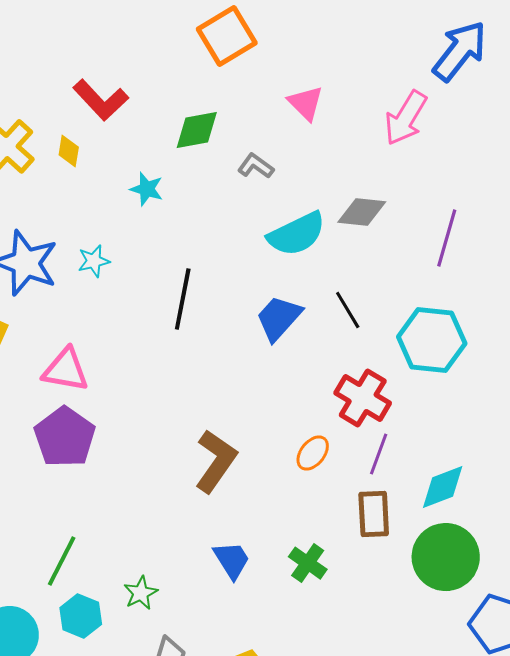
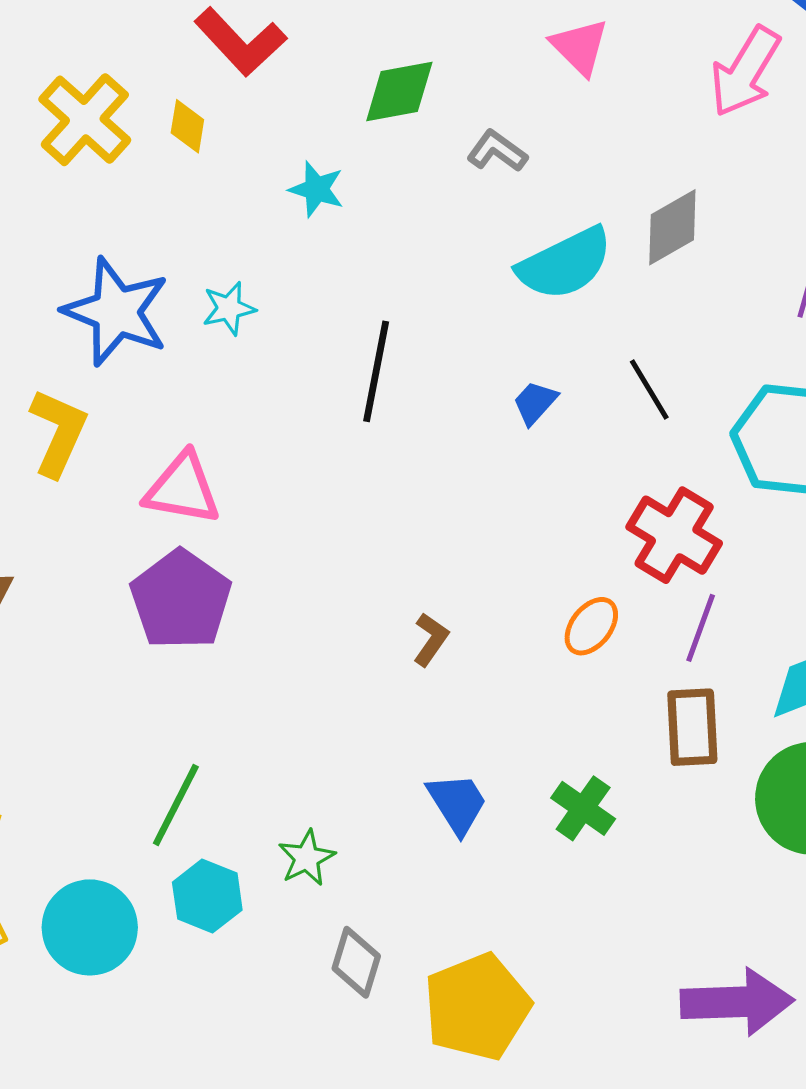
gray diamond: (362, 212) -> (672, 227), turned -36
blue trapezoid: (279, 318) -> (535, 403), size x0.6
brown L-shape: (216, 461) -> (431, 639), size x0.5

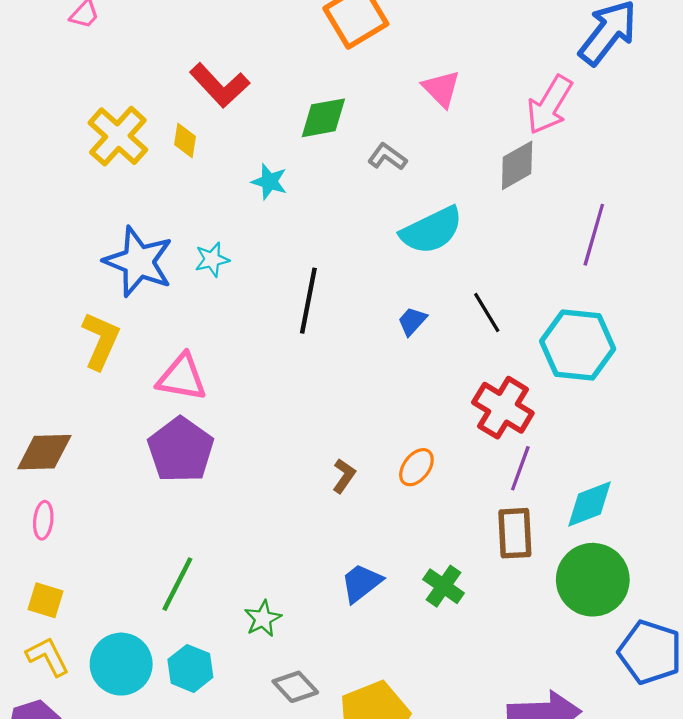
gray diamond: (672, 227) -> (517, 165), moved
orange ellipse: (591, 626) -> (416, 467), moved
blue trapezoid: (457, 803) -> (361, 583), turned -96
cyan hexagon: (207, 896) -> (190, 668), moved
gray diamond: (356, 962) -> (295, 687), turned -60

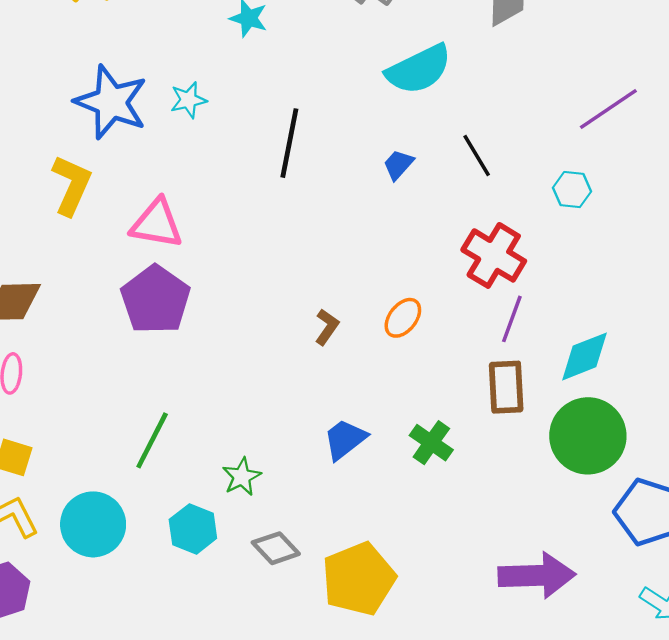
purple line: (594, 235) -> (608, 109), moved, turned 40
cyan hexagon: (578, 345) -> (572, 190), size x0.5
cyan hexagon: (190, 668) -> (193, 529), moved

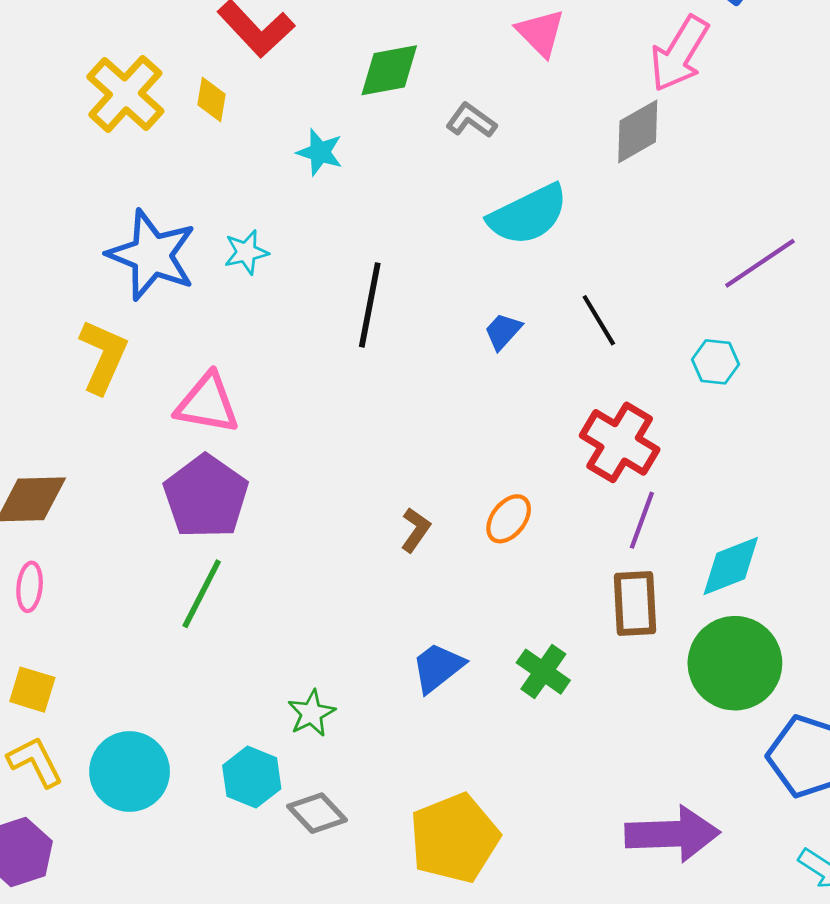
green line: (152, 440) -> (202, 594), moved
gray diamond: (276, 548) -> (317, 813), moved

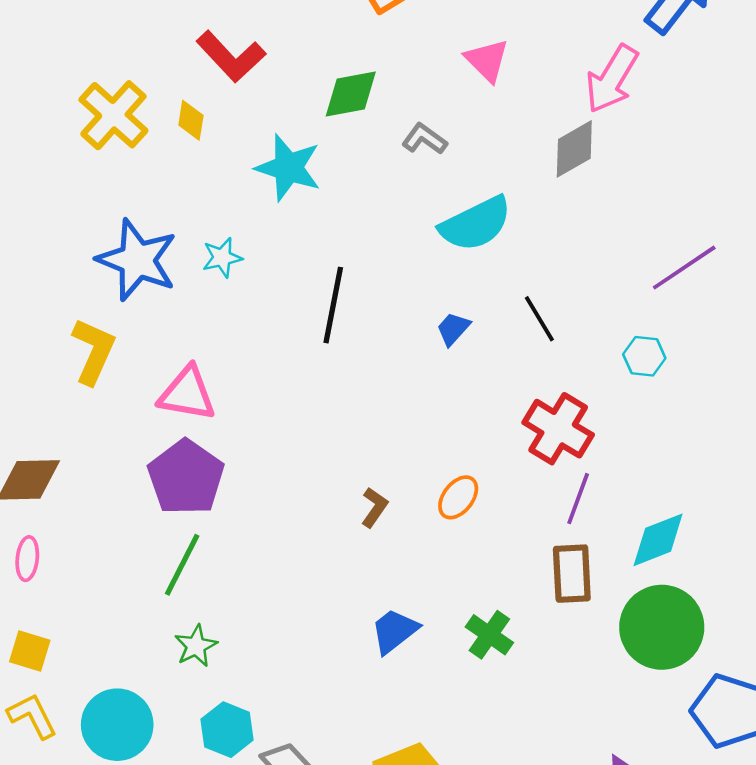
cyan star: (320, 152) -> (288, 168), size x1.6
green star: (311, 713) -> (196, 646), moved

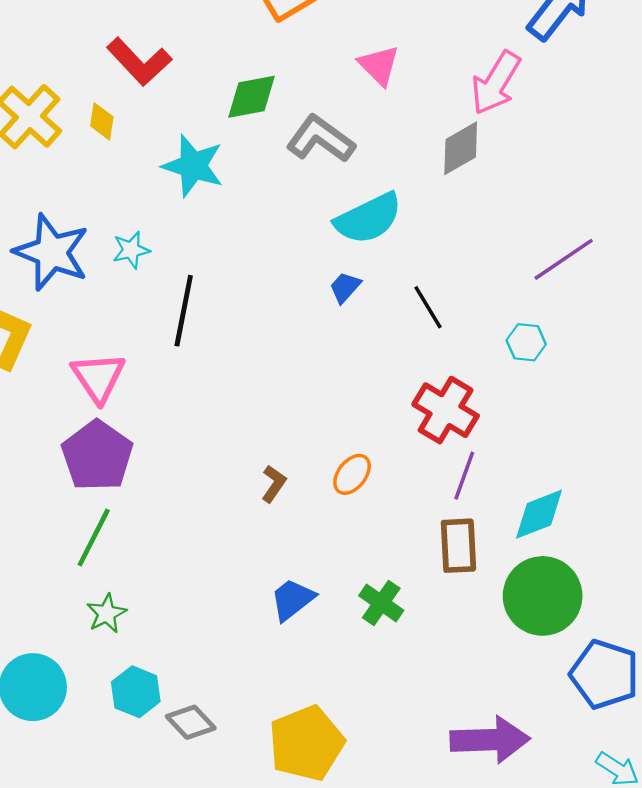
gray L-shape: (424, 139) -> (320, 139), size x1.6
black line: (333, 305) -> (184, 311), moved
blue trapezoid: (453, 329) -> (345, 287), moved
pink triangle: (187, 394) -> (98, 377), turned 46

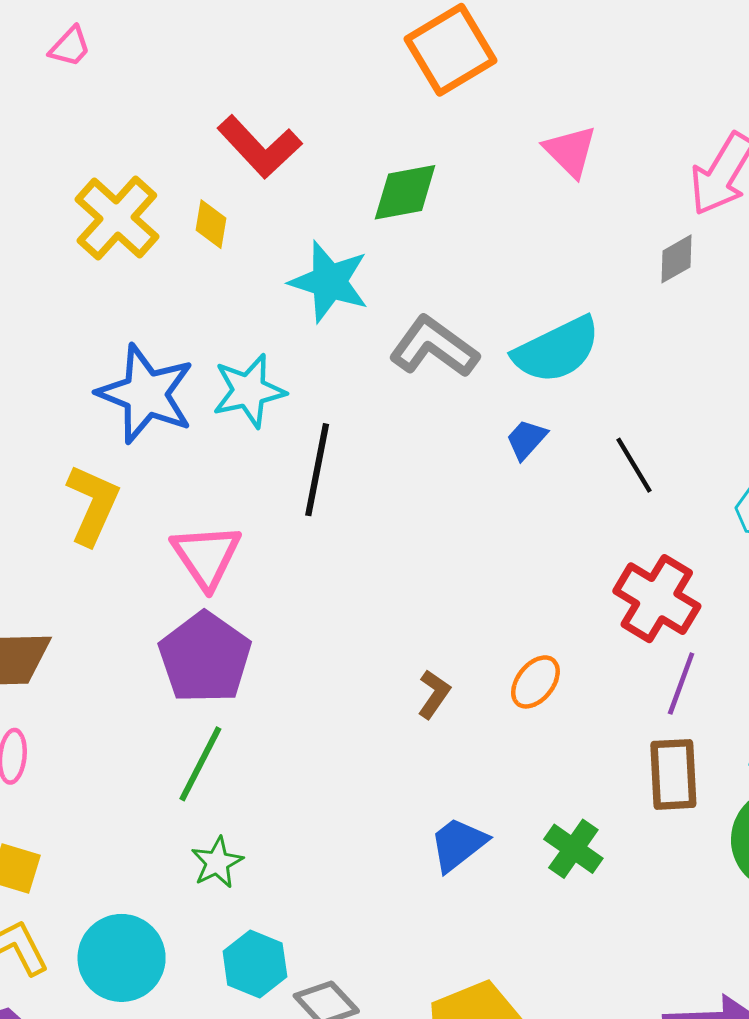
gray L-shape: (320, 139) -> (434, 347), moved
gray diamond: (461, 148) -> (676, 259), size x0.7
cyan star: (131, 250) -> (249, 391), size x1.5

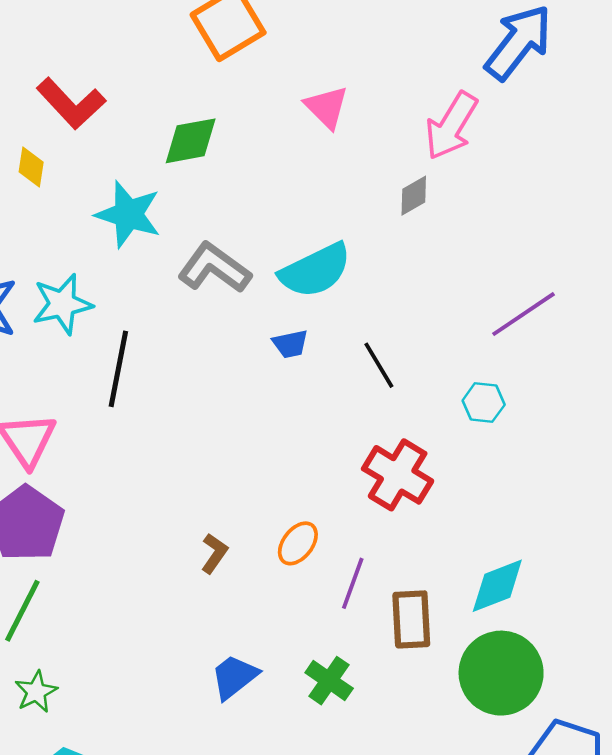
blue trapezoid: (526, 439) -> (290, 344), turned -144
purple line: (681, 683) -> (353, 583), moved

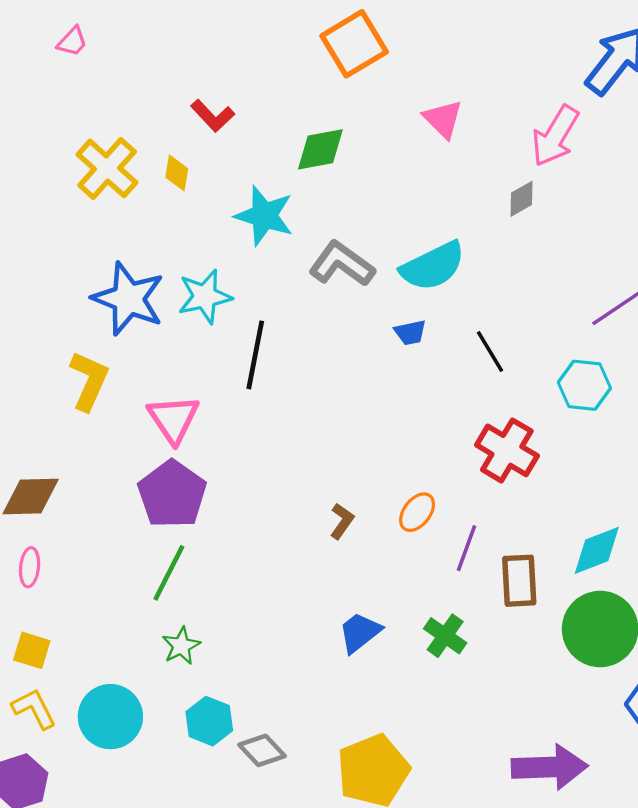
red L-shape: (71, 103) -> (213, 116), size x0.7
cyan hexagon: (484, 403) -> (584, 385), size x1.4

